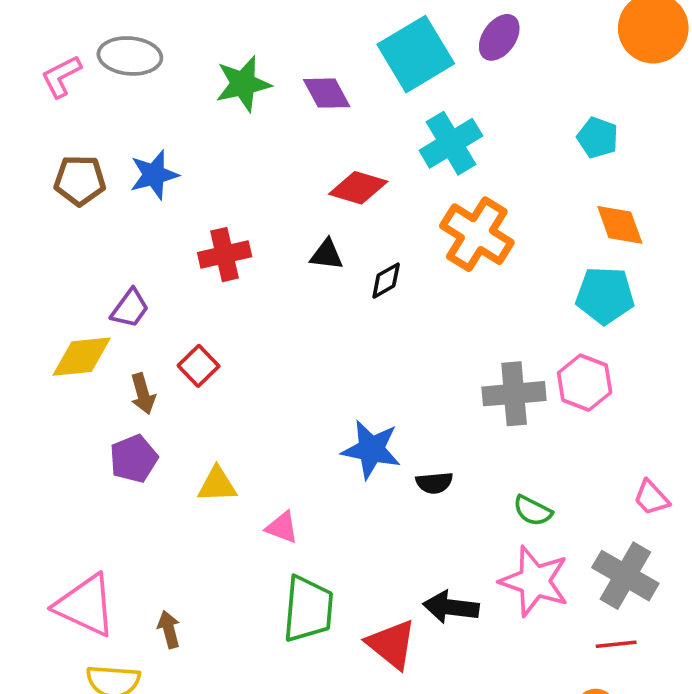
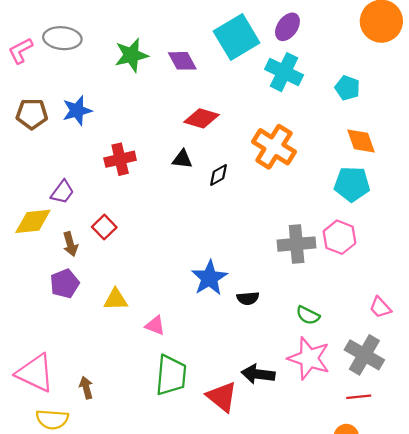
cyan cross: (451, 143) -> (284, 72), moved, turned -33
blue star: (371, 449) -> (209, 278), turned 30

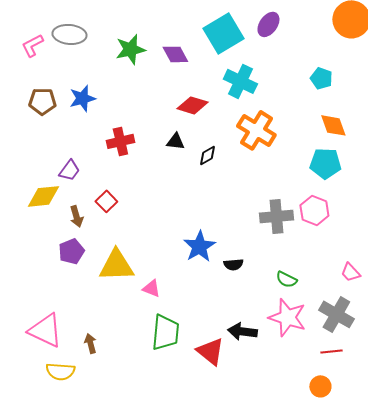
cyan cross: (284, 72) -> (240, 81), moved
yellow triangle: (116, 299) -> (116, 265), size x1.6

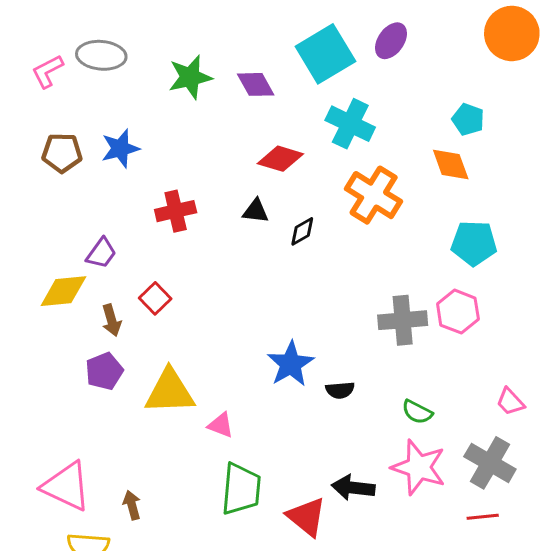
orange diamond: (333, 125) -> (451, 164), moved

